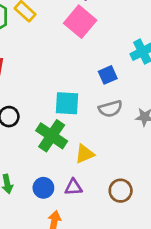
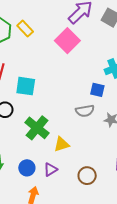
blue square: (108, 75) -> (97, 90), moved, turned 32
cyan square: (67, 103) -> (26, 86), moved
purple triangle: (73, 187) -> (50, 170), turned -32

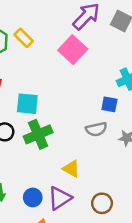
green cross: (37, 128) -> (38, 134), moved, turned 30
yellow triangle: (62, 144) -> (71, 169), turned 49
purple triangle: (50, 170) -> (60, 198), size x1.5

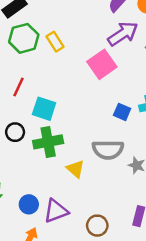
blue square: (109, 104) -> (122, 112), moved
gray semicircle: (96, 129) -> (108, 150), size x1.4
yellow triangle: (71, 169) -> (76, 169), moved

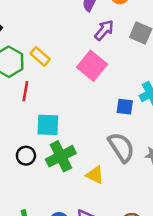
purple arrow: (123, 34) -> (104, 30), size x0.7
red line: (19, 87) -> (25, 91), moved
gray semicircle: (108, 150) -> (121, 147), turned -108

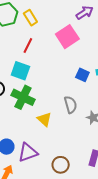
red line: (25, 91) -> (28, 46), moved
gray semicircle: (121, 147) -> (70, 105), size x0.7
green cross: (61, 156) -> (23, 97), turned 35

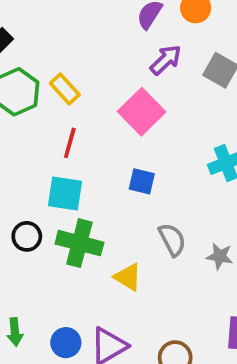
blue square: (82, 75) -> (142, 181), moved

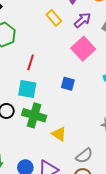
yellow rectangle: (65, 89) -> (54, 18), moved
pink square: (142, 112) -> (83, 49), moved
gray semicircle: (172, 240) -> (84, 156), moved, turned 78

